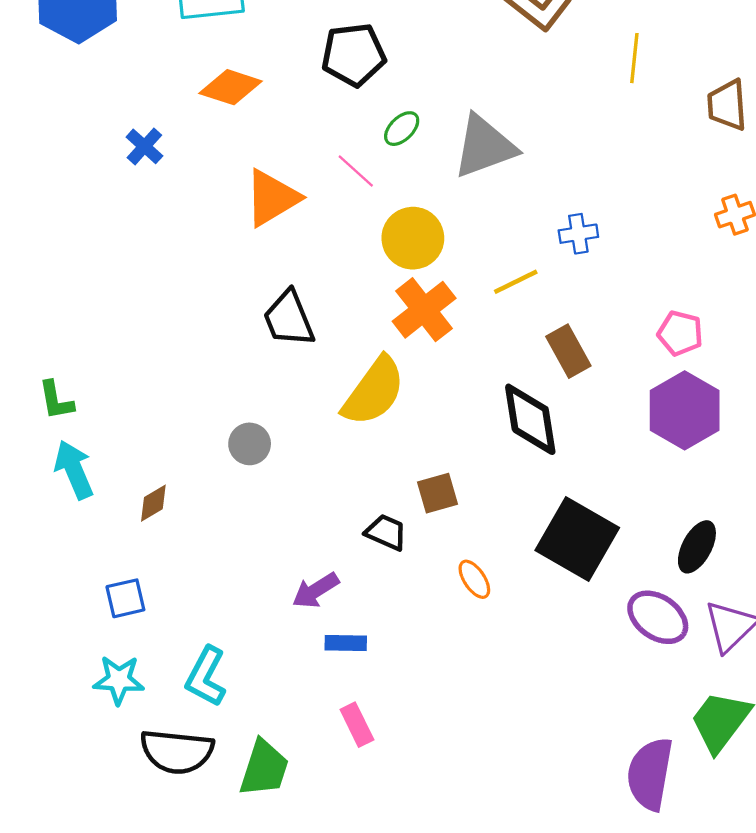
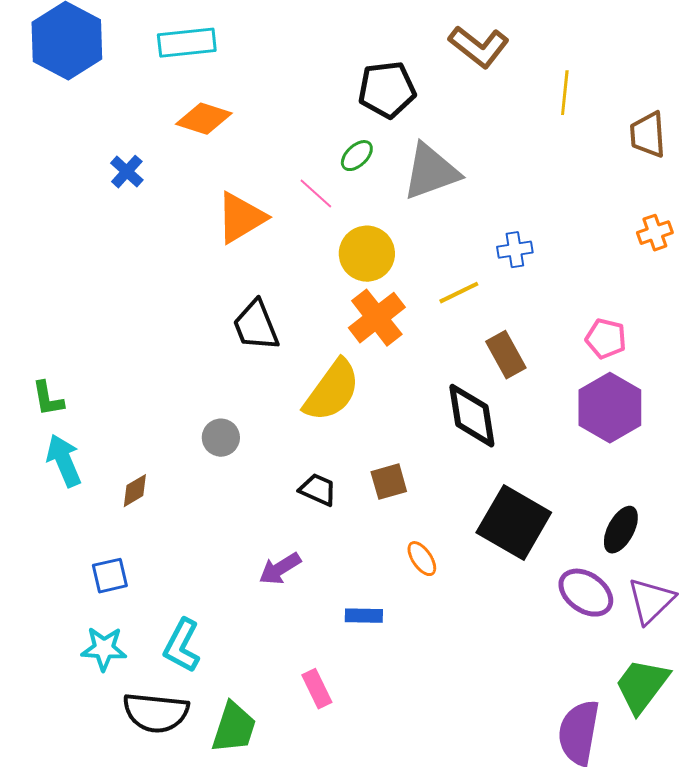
black pentagon: (354, 55) -> (387, 90), moved
black trapezoid: (386, 532) -> (318, 490), moved
blue rectangle: (346, 643) -> (364, 616), moved

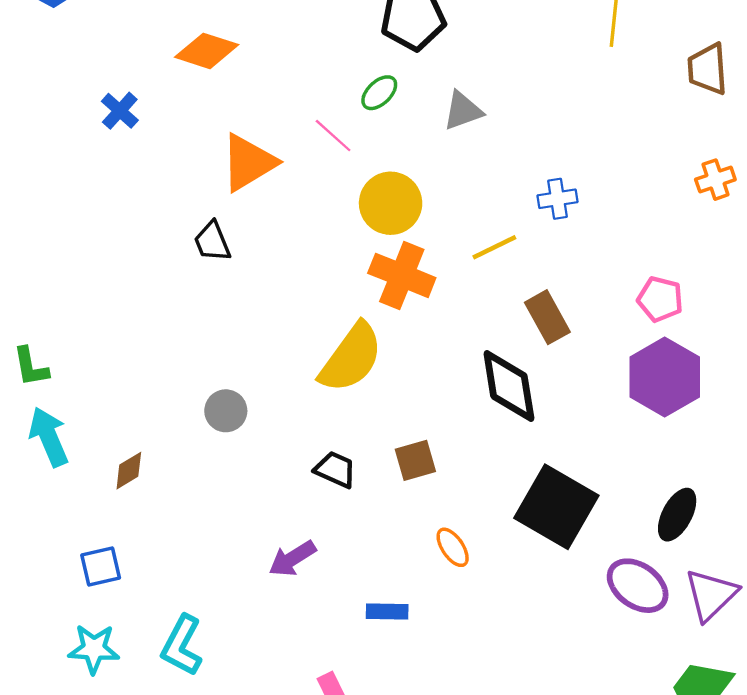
gray triangle: (431, 172) -> (463, 111), size x0.6
orange cross: (377, 318) -> (402, 275), turned -30
black trapezoid: (256, 326) -> (212, 242), moved, size x0.7

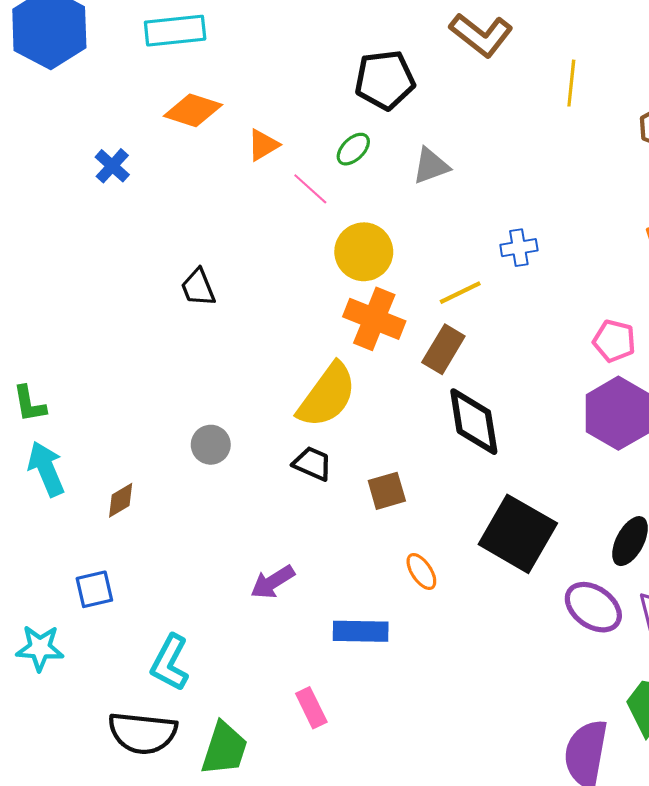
orange triangle: (248, 163) -> (263, 145), moved, size x0.6
brown rectangle: (547, 317) -> (443, 349), moved, turned 60
black trapezoid: (335, 469) -> (312, 464), moved
blue rectangle: (387, 612) -> (361, 631), size x1.4
cyan star: (94, 649) -> (40, 648), moved

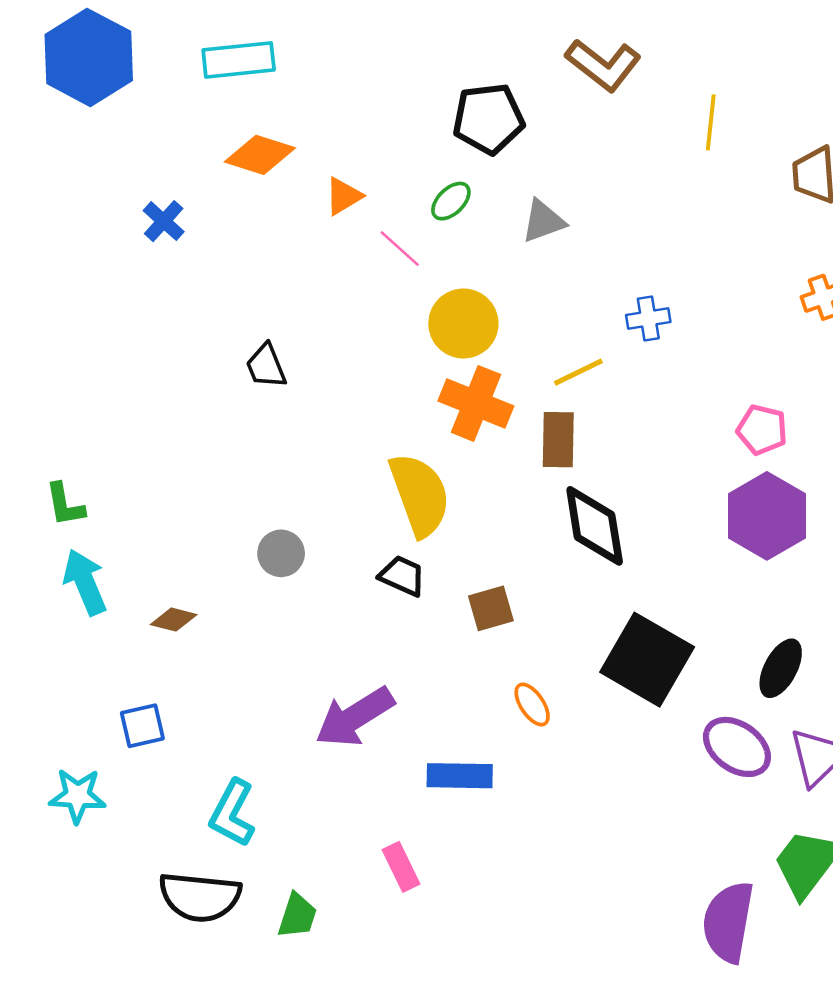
brown rectangle: (443, 349) -> (558, 440), turned -30
yellow semicircle: (327, 395) -> (420, 495), turned -56
brown diamond: (121, 500) -> (174, 620), turned 45
purple arrow: (273, 582) -> (355, 717), size x1.5
green trapezoid: (224, 749) -> (297, 916), size x0.7

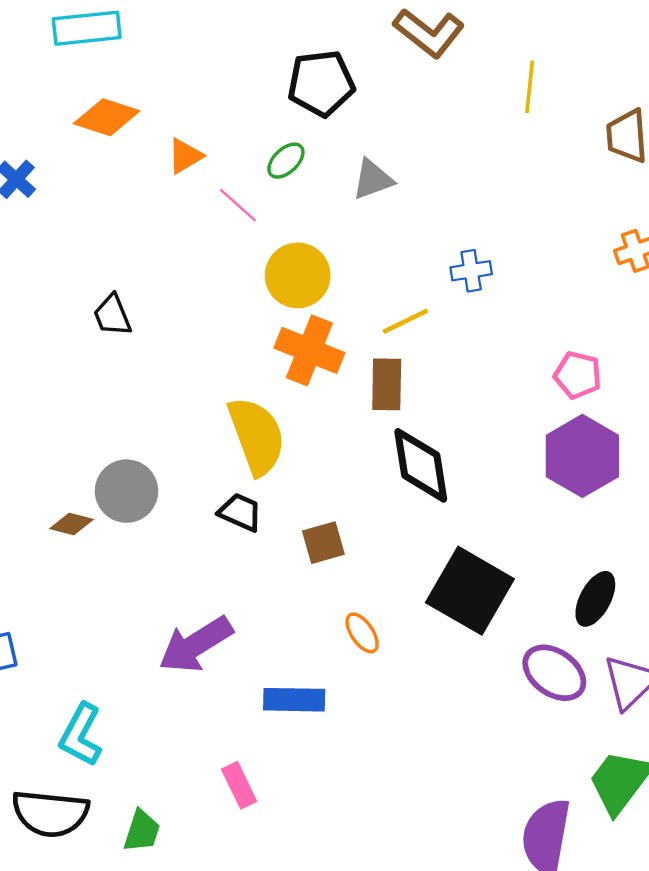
gray circle: (281, 553) -> (127, 491), size x1.4
brown diamond: (174, 620) -> (71, 524), moved

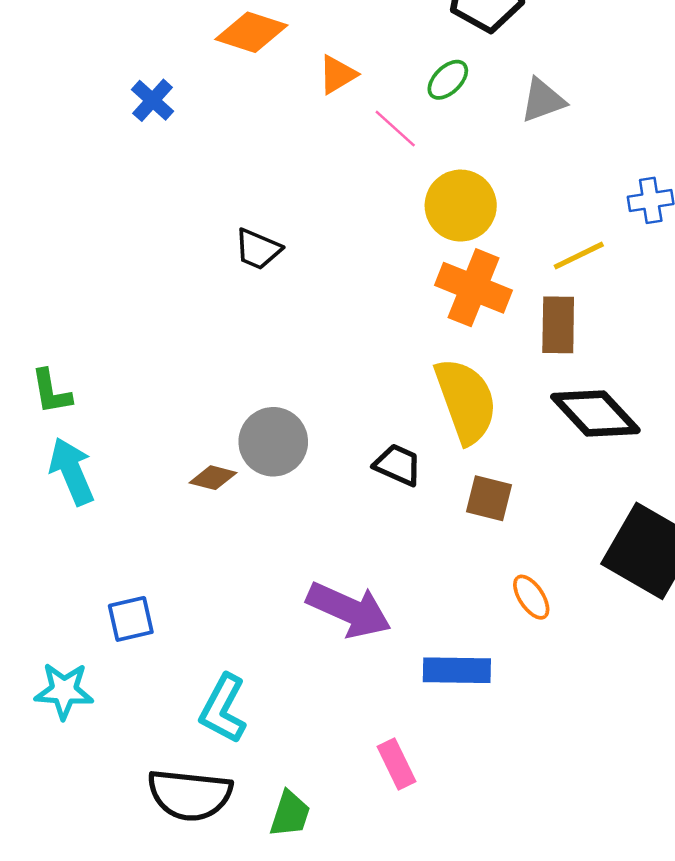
black trapezoid: (112, 315) -> (258, 249), turned -45
yellow semicircle: (257, 436) -> (466, 401), moved
black diamond: (421, 465) -> (595, 414), turned -34
brown square: (323, 543) -> (489, 498), turned 30
purple arrow: (196, 645) -> (349, 610), turned -124

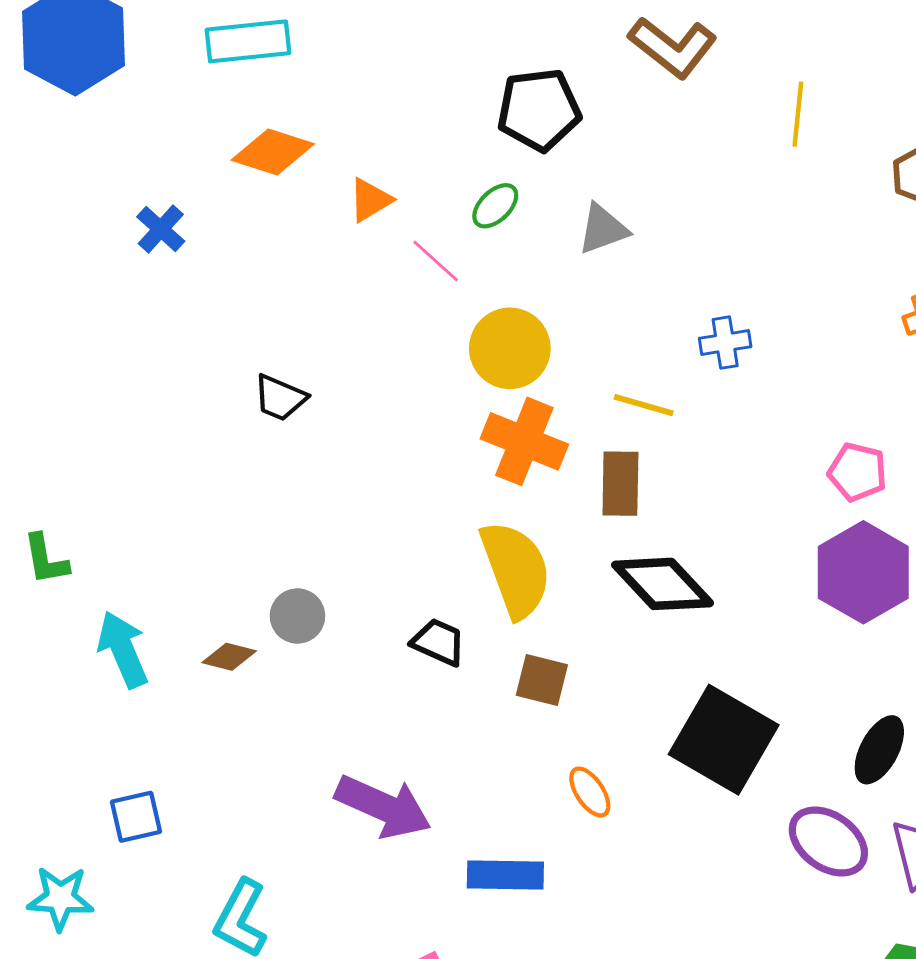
yellow line: (579, 256) -> (644, 405), turned 42
gray circle: (273, 442) -> (297, 616), size x0.7
cyan arrow: (72, 471) -> (123, 649), moved

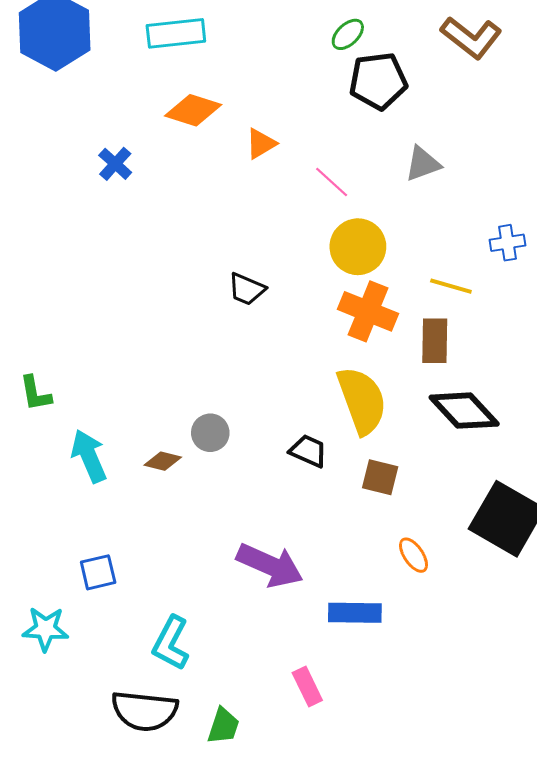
green ellipse: (495, 206) -> (348, 34), moved
pink line: (436, 261) -> (332, 182), moved
black trapezoid: (280, 398) -> (247, 289), moved

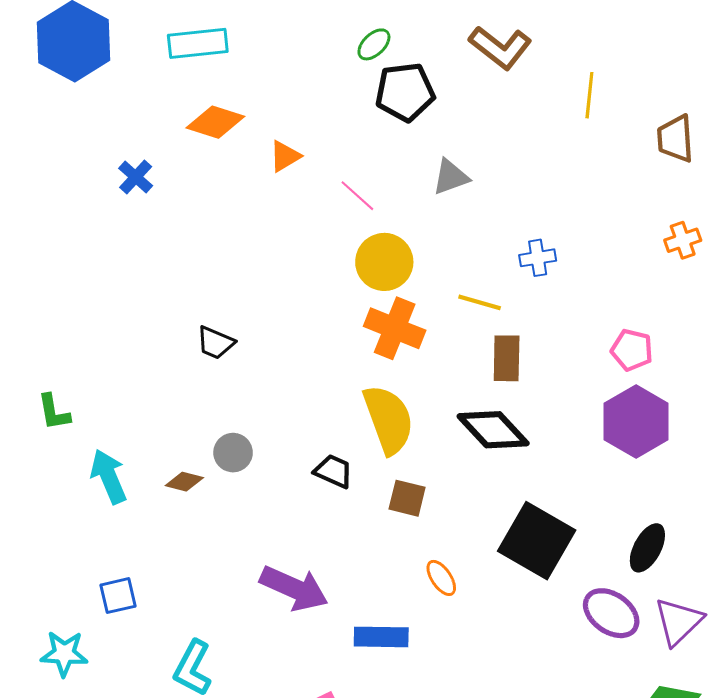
black trapezoid: (247, 289) -> (215, 343), moved
brown rectangle: (435, 341) -> (507, 358), moved

